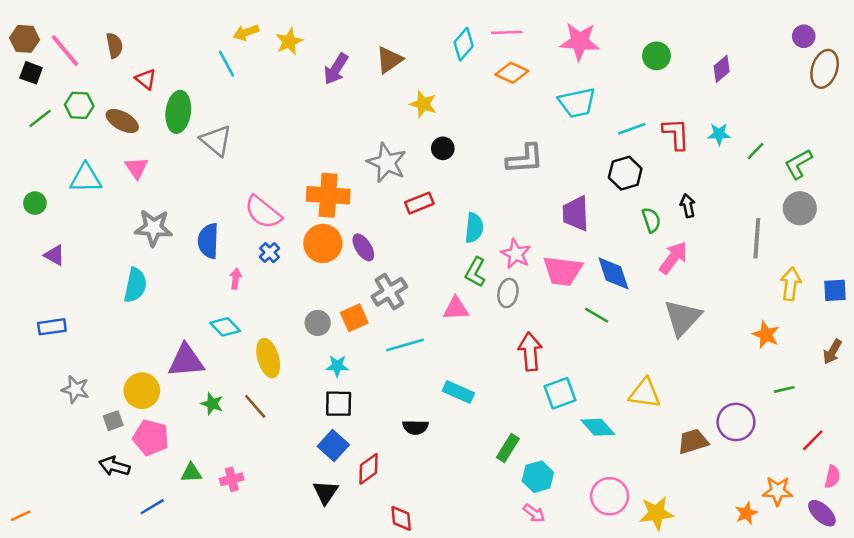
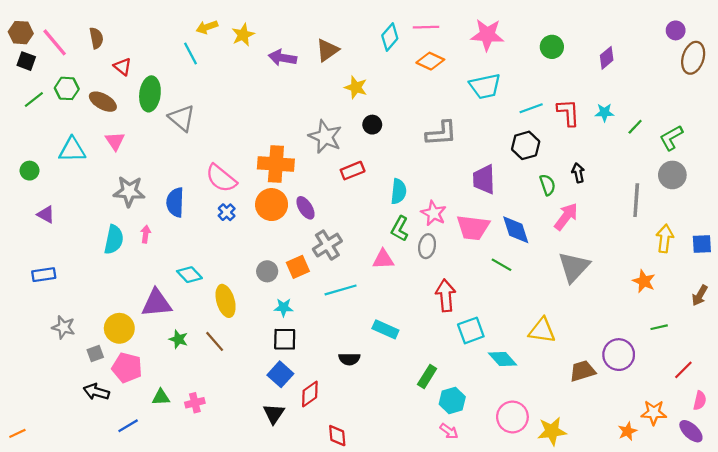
purple arrow: (336, 69) -> (282, 58), turned 68
pink arrow: (236, 279) -> (146, 234), moved

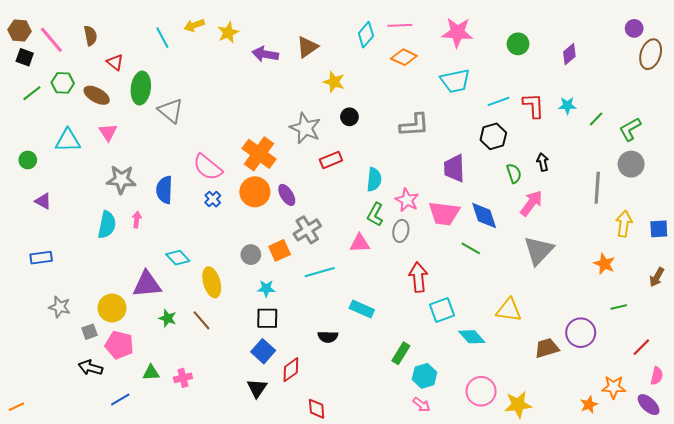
cyan line: (190, 53) -> (162, 38), moved
orange cross: (276, 164) -> (259, 154), turned 32

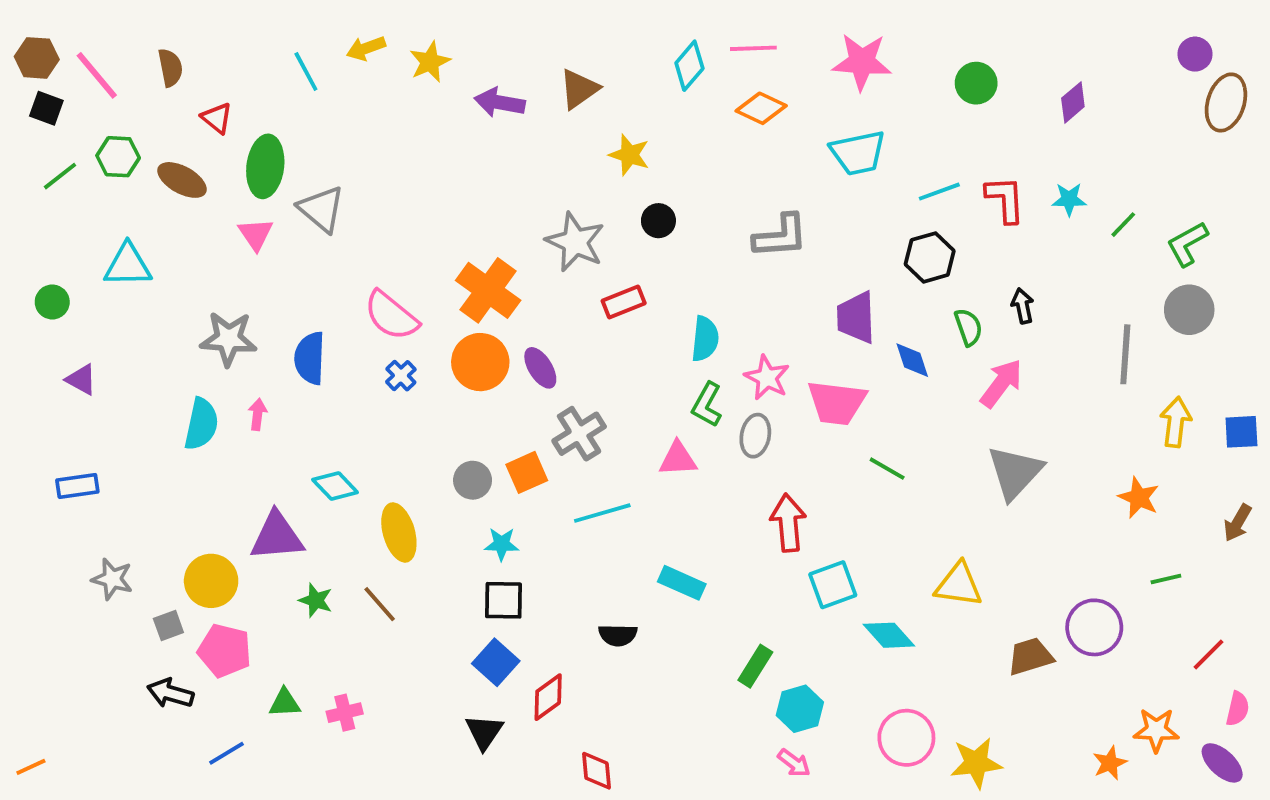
pink triangle: (108, 132) -> (256, 234), moved
blue diamond: (484, 215) -> (912, 360), moved, size x0.7

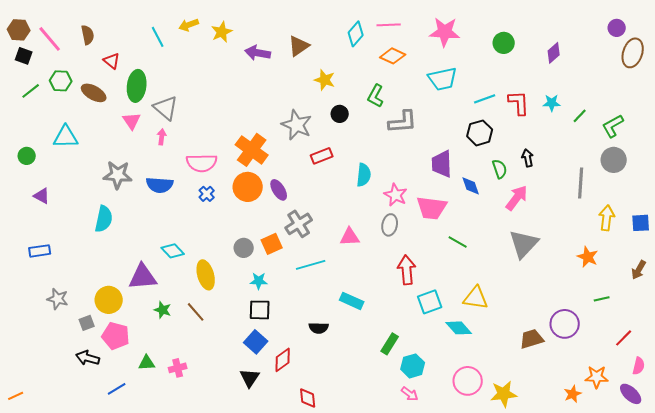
pink semicircle: (391, 316) -> (202, 163), turned -40
blue semicircle: (310, 358) -> (160, 185), turned -88
green L-shape: (707, 405) -> (376, 96), moved
pink arrow: (258, 414) -> (162, 137), moved
yellow triangle: (959, 585) -> (476, 298), moved

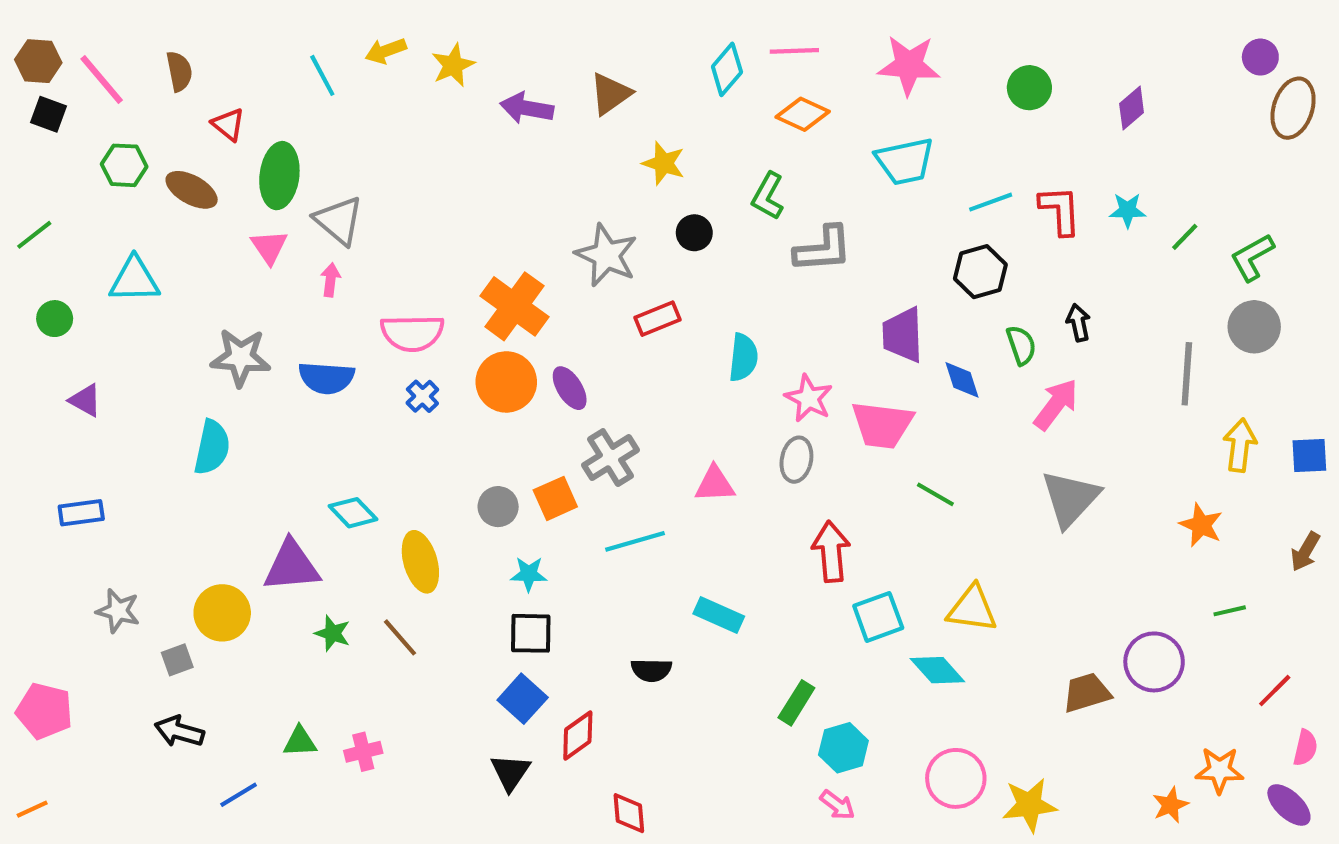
green line: (31, 91) -> (34, 235), moved
pink pentagon: (116, 336) -> (44, 711), moved

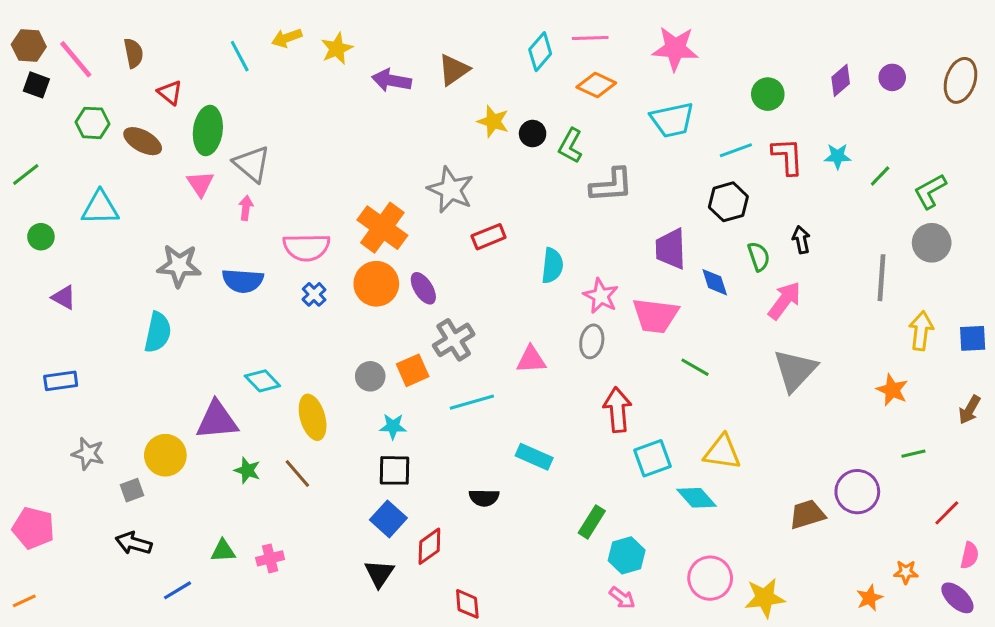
purple circle: (1260, 57) -> (892, 77), moved
green circle: (1029, 88) -> (768, 94), moved
black circle: (694, 233) -> (533, 134), moved
orange star: (1219, 770) -> (906, 572), size x0.7

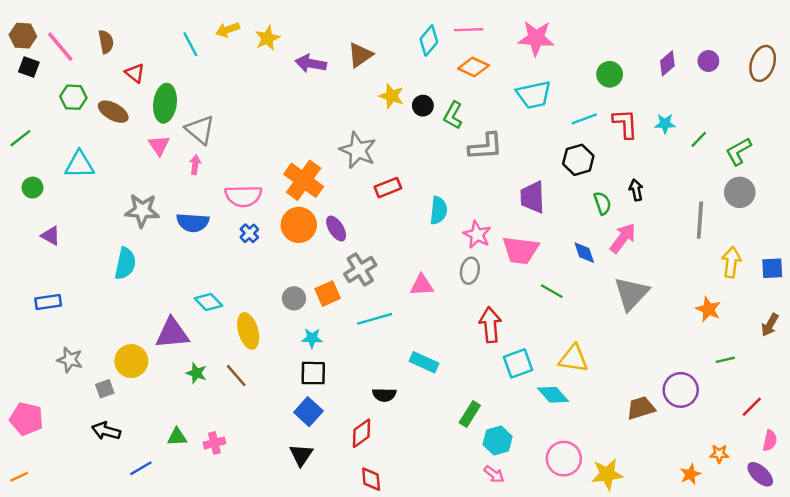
blue diamond: (715, 282) -> (584, 253), moved
red diamond: (429, 546) -> (361, 433), moved

